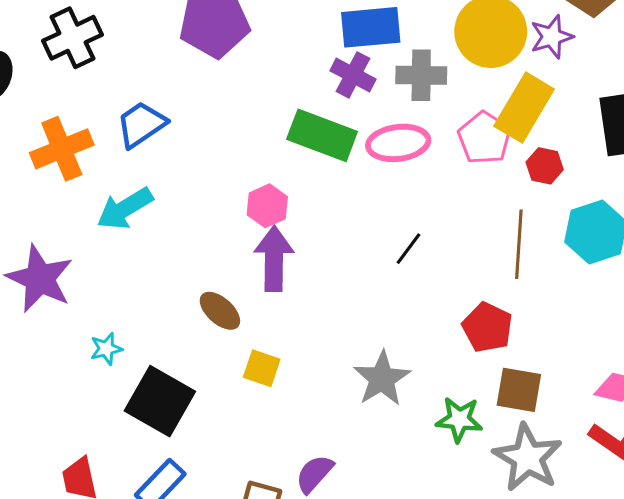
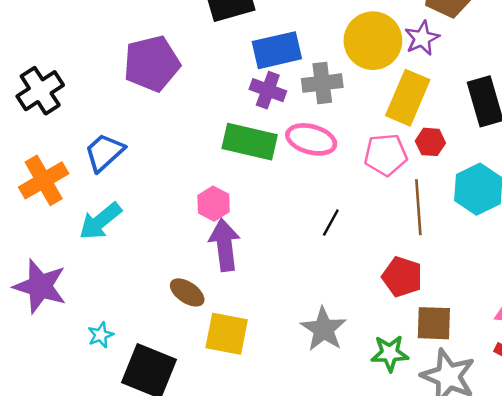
pink pentagon: (484, 138) -> (386, 155), moved, turned -30
pink ellipse: (398, 143) -> (311, 139), turned 30
yellow square: (262, 368) -> (227, 334), size x1.5

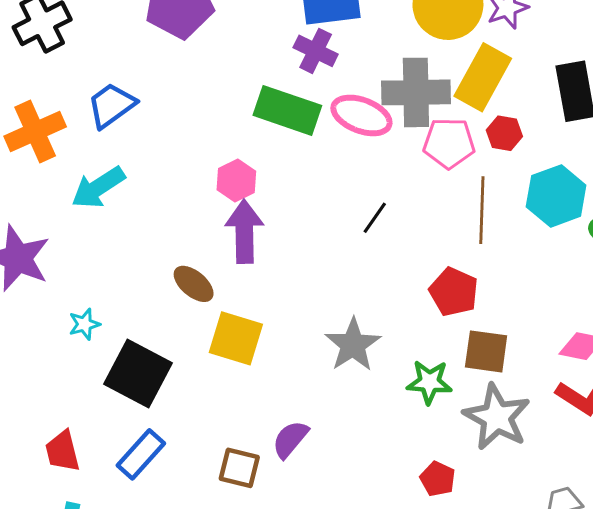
gray cross: (322, 83) -> (416, 92), moved, size x1.4

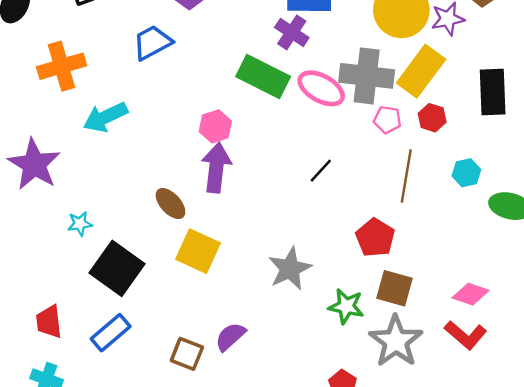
blue trapezoid: (111, 105) -> (152, 42), moved
pink pentagon: (449, 143) -> (387, 120), size x0.7
cyan hexagon: (556, 196) -> (466, 173), size x0.6

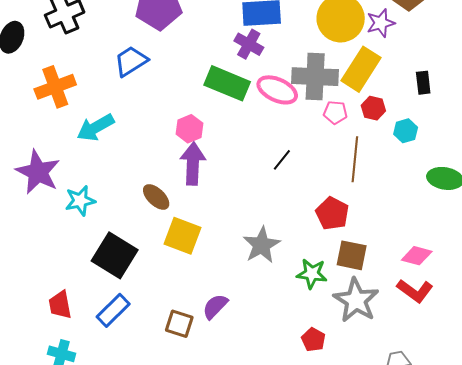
black rectangle: (493, 92) -> (423, 83), size x0.6
cyan hexagon: (466, 173) -> (406, 131), moved
cyan star: (80, 224) -> (80, 201), moved, size x1.4

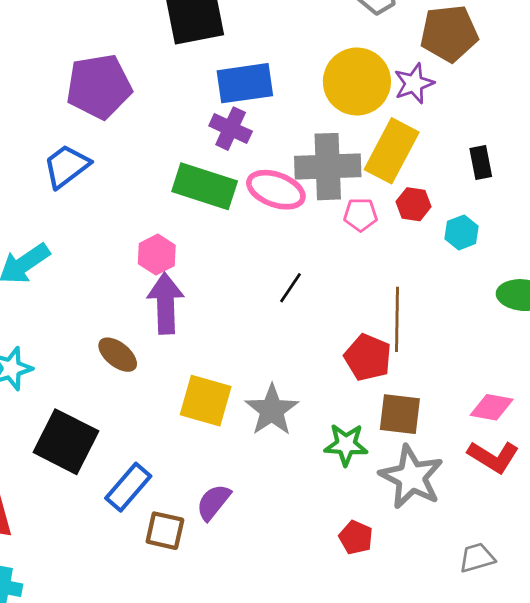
brown line: (355, 159) -> (397, 319), moved
yellow square: (182, 236) -> (206, 401), moved
blue rectangle: (113, 310) -> (128, 487), moved

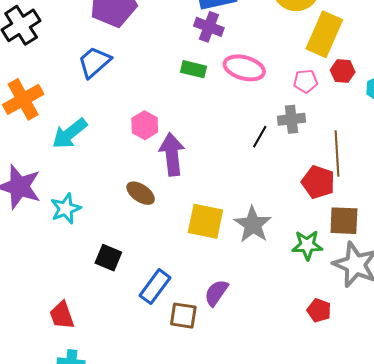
gray cross: (328, 167) -> (291, 119), moved, size x0.6
green rectangle: (205, 186) -> (193, 69), size x0.6
pink hexagon: (157, 255) -> (145, 125), moved
black square: (66, 442) -> (108, 258), size x0.6

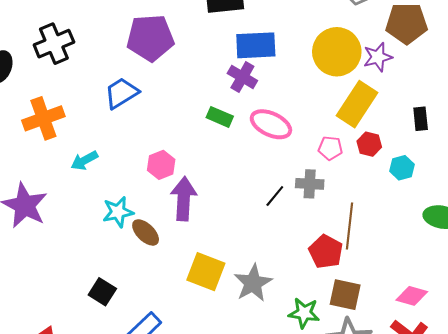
cyan arrow: (70, 134) -> (84, 161), size x0.7
cyan star: (66, 209) -> (118, 212), moved

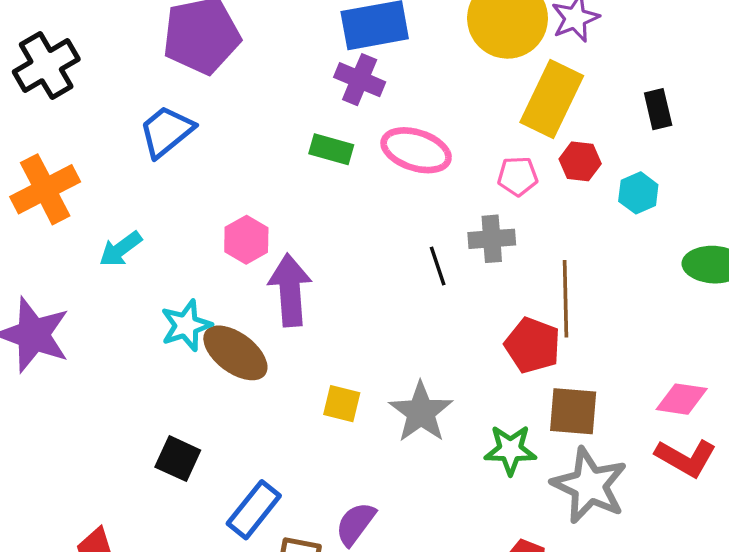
black line: (275, 196) -> (438, 266), turned -50
brown ellipse: (146, 232) -> (235, 353), size x1.4
yellow square: (206, 272) -> (342, 404), size x0.6

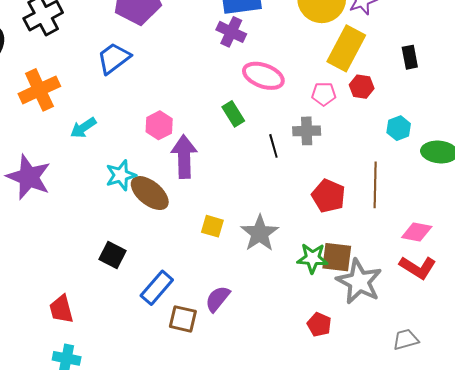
green rectangle: (331, 149) -> (233, 114), moved, turned 40
cyan hexagon: (638, 193) -> (399, 128), moved
brown line: (565, 299) -> (375, 185), moved
brown square: (573, 411) -> (337, 257), moved

